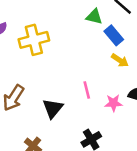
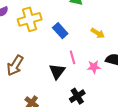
blue rectangle: (114, 35) -> (60, 31), moved
black triangle: (53, 108) -> (57, 71), moved

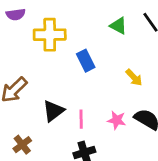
pink line: (72, 57) -> (81, 119), moved
black triangle: (57, 71) -> (53, 111), moved

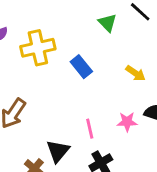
green triangle: (118, 26) -> (107, 23), turned 30
black triangle: (53, 111) -> (58, 151), moved

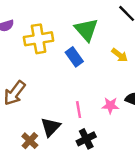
green triangle: (107, 23) -> (86, 30), moved, size x1.5
yellow arrow: (136, 73) -> (120, 55), moved

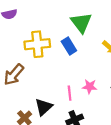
yellow cross: (39, 39) -> (37, 44), moved
pink star: (110, 106) -> (90, 87), moved

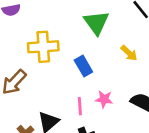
blue rectangle: (69, 46) -> (83, 66), moved

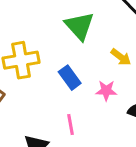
pink star: (104, 99) -> (106, 91), moved

